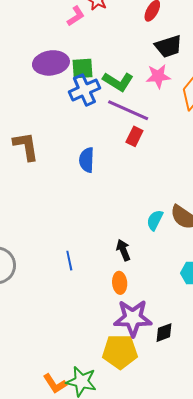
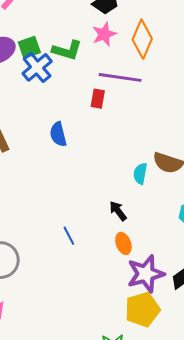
purple line: (128, 110) -> (120, 77), moved

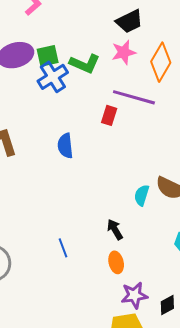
purple star: (146, 274) -> (134, 295), size x0.7

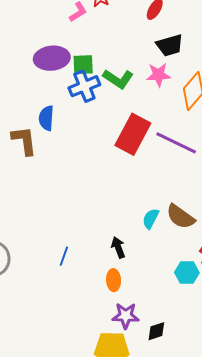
purple line: (134, 97) -> (176, 143), moved
red rectangle: (109, 115) -> (133, 134), size x2.0
blue semicircle: (65, 146) -> (46, 118), moved
blue line: (63, 248) -> (64, 256), turned 30

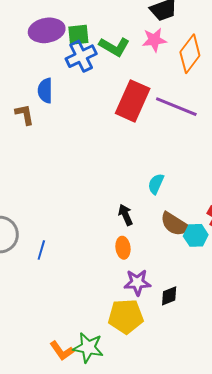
brown L-shape: (24, 141) -> (25, 114), size x0.7
brown semicircle: (180, 217) -> (175, 224), moved
blue line: (64, 256) -> (41, 250), moved

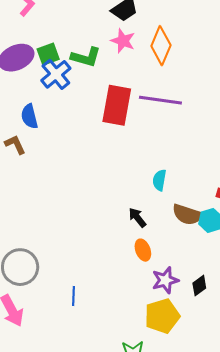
pink star: (154, 40) -> (123, 41), turned -30
blue line: (41, 250) -> (74, 296), moved

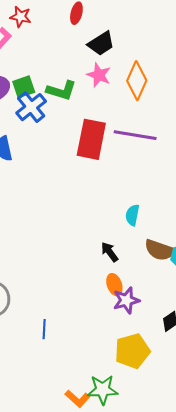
purple star: (165, 280) -> (126, 300), moved

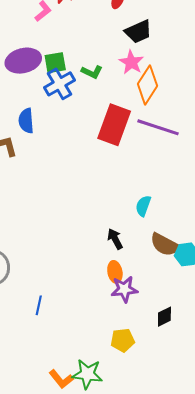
orange diamond: (137, 81) -> (147, 85), moved
green L-shape: (61, 90) -> (92, 72), size x0.7
yellow pentagon: (132, 351) -> (123, 340), size x0.7

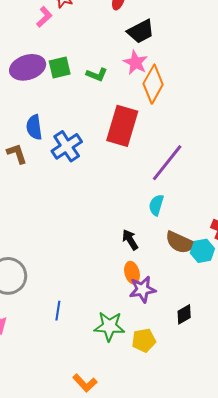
blue cross: (59, 84) -> (67, 146), moved
purple line: (158, 127) -> (167, 163), moved, turned -66
green star: (87, 374) -> (109, 326), moved

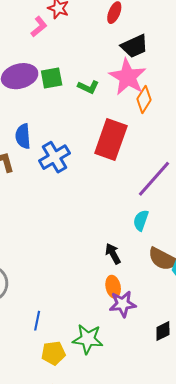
pink star: (135, 63) -> (128, 77), size x1.5
orange diamond: (153, 84) -> (144, 99), size x0.7
yellow pentagon: (144, 340) -> (53, 353), moved

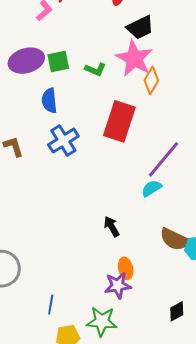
blue semicircle: (23, 136) -> (49, 101), moved
cyan semicircle: (141, 220) -> (152, 188), moved, turned 40
black arrow: (113, 254) -> (112, 226), moved
purple star: (123, 304) -> (118, 285), moved

